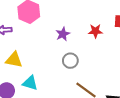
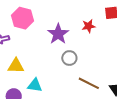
purple star: (63, 34) -> (58, 34), size x1.5

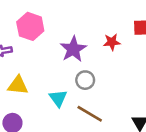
brown line: (89, 83) -> (90, 114), moved
cyan triangle: (35, 85) -> (58, 98), moved, turned 42

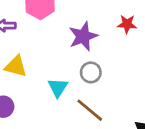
red star: (112, 42) -> (127, 24), moved

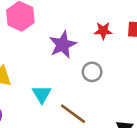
gray circle: (91, 72) -> (92, 72), moved

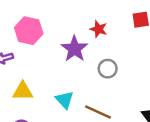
red star: (103, 31) -> (99, 29), moved, turned 30

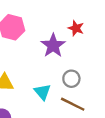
gray circle: (108, 69) -> (71, 79), moved

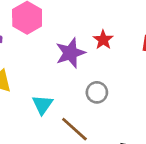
gray circle: (71, 79) -> (97, 92), moved

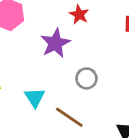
red star: (103, 40) -> (79, 14), moved

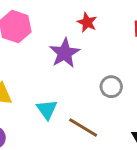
gray circle: (86, 78) -> (111, 87), moved

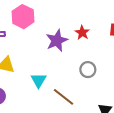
red star: (87, 22) -> (82, 33), moved

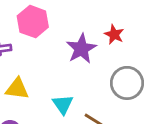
gray circle: (88, 70) -> (127, 83), size x1.5

